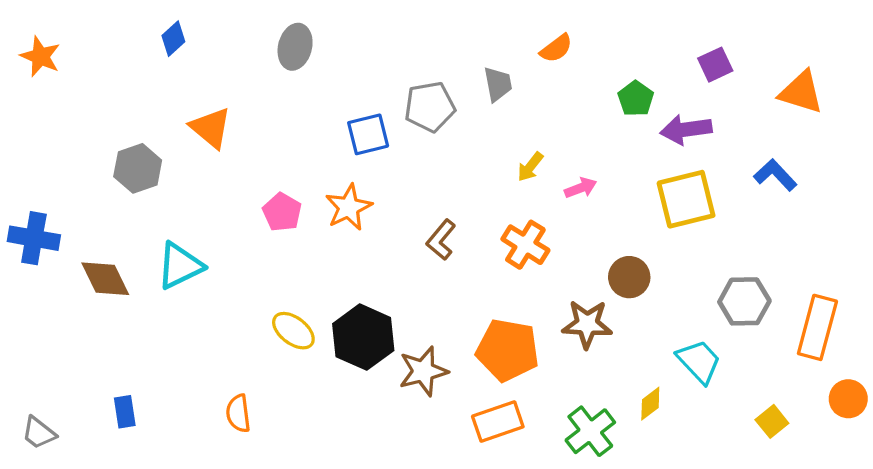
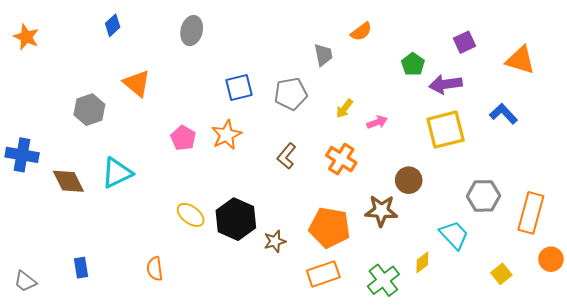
gray pentagon: (430, 107) -> (291, 94), moved
brown star: (423, 371) -> (275, 241), size x0.7

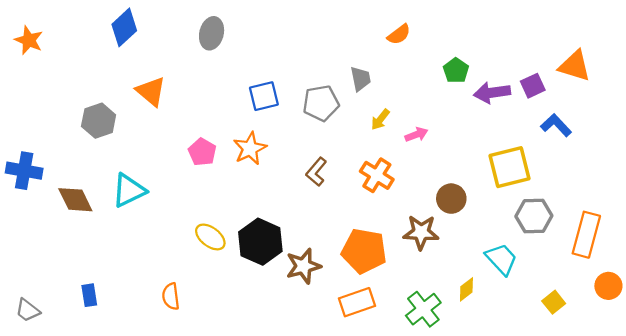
blue diamond: (113, 25) -> (124, 27), size x1.5
purple square: (465, 42) -> (533, 86), moved
gray trapezoid: (323, 55) -> (361, 79), moved
yellow square: (446, 130) -> (509, 167), moved
brown star: (275, 241) -> (303, 266), size x1.4

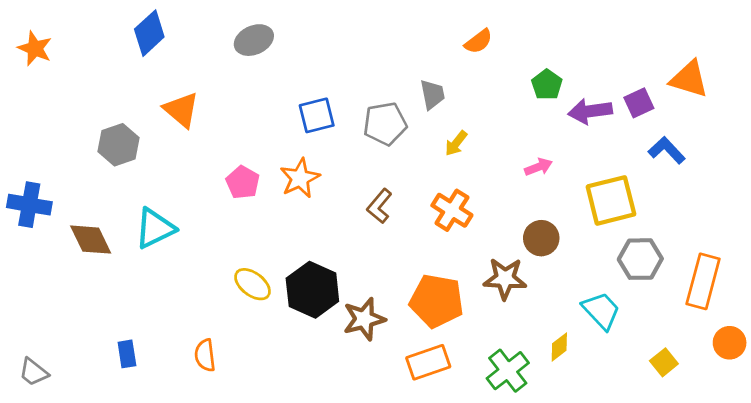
gray ellipse: (212, 33) -> (254, 40), turned 52
pink arrow: (416, 135) -> (538, 167), moved
blue rectangle: (89, 295) -> (127, 354), moved

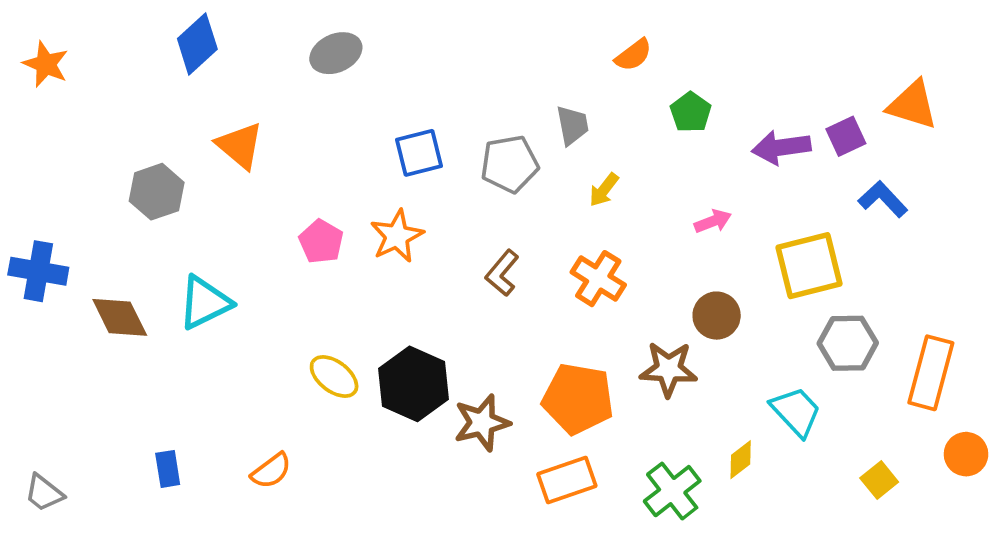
green pentagon: (547, 85) -> (691, 112), moved
orange semicircle: (205, 355) -> (271, 471), turned -120

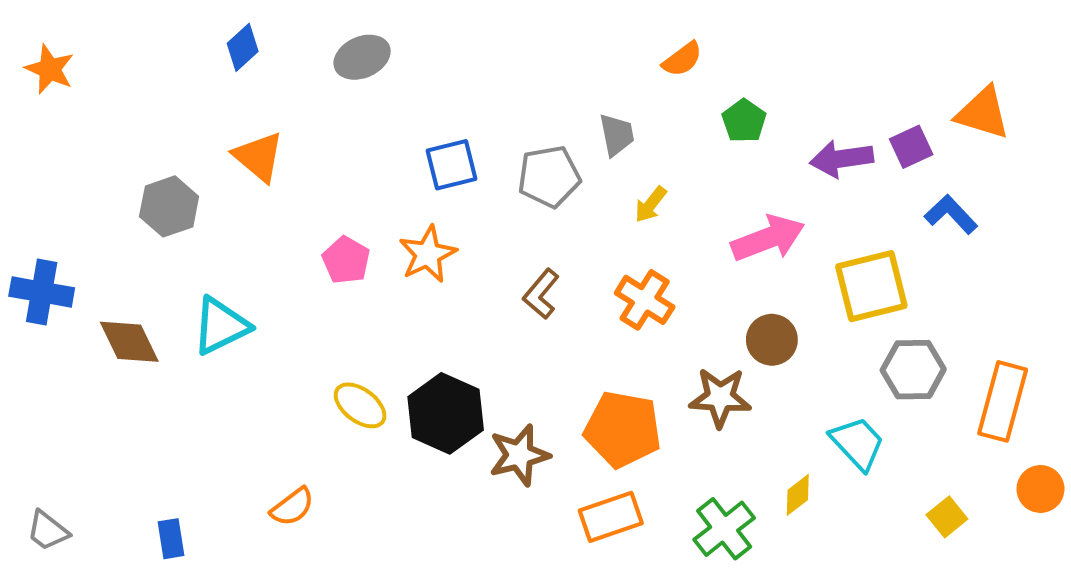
blue diamond: (197, 44) -> (243, 47), moved, size x0.7
pink arrow: (713, 221) -> (768, 238), size x1.8
blue rectangle: (168, 469) -> (171, 539), moved

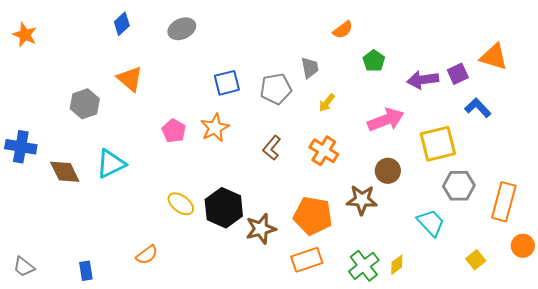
yellow diamond: (798, 495) -> (397, 265), moved

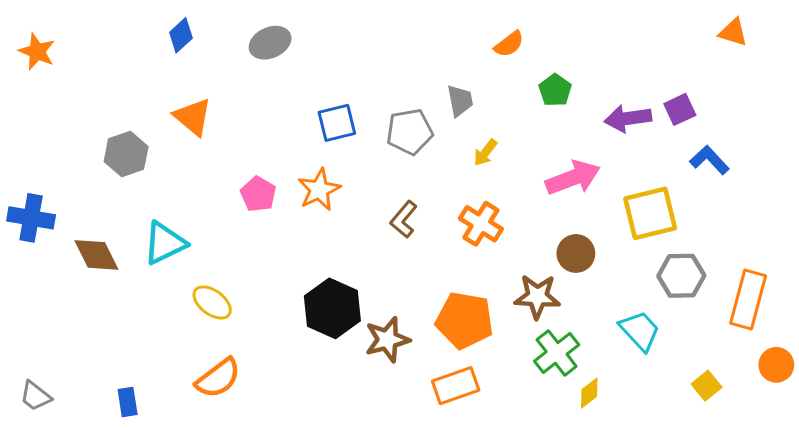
orange triangle: (494, 57) -> (733, 32), moved, size x0.7
yellow ellipse: (181, 204) -> (212, 302), moved
orange semicircle: (147, 255) -> (218, 378), size x1.4
green cross: (364, 266) -> (557, 353), moved

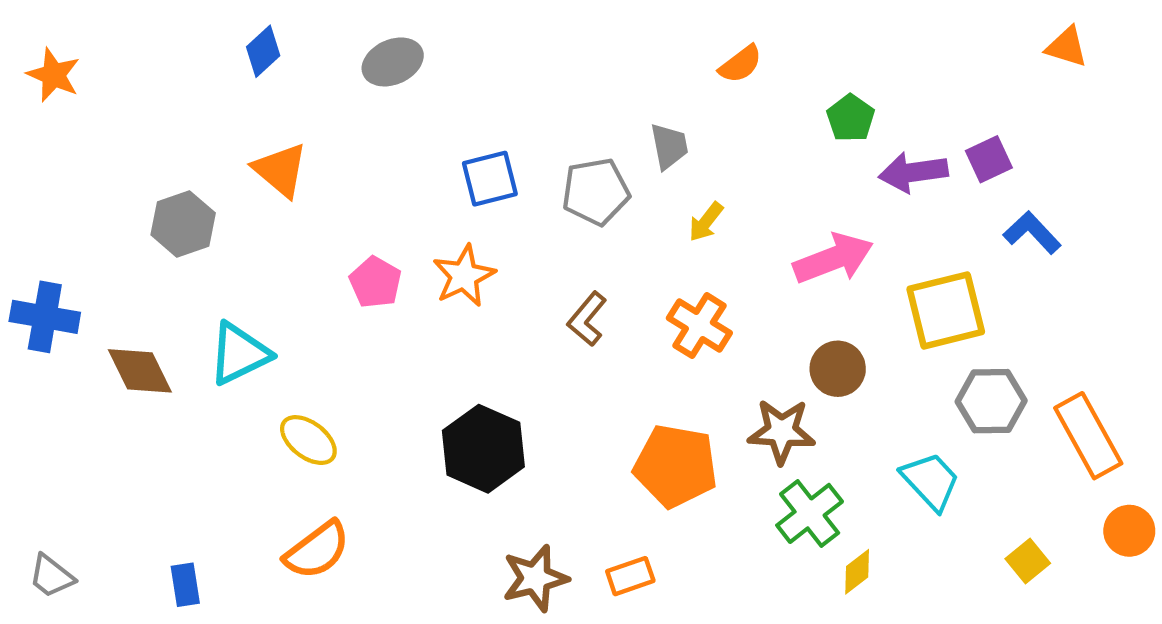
green pentagon: (555, 90) -> (851, 118), moved
orange rectangle: (748, 300) -> (1088, 436), turned -44
brown star: (387, 340) -> (535, 578), moved
orange rectangle: (456, 386) -> (630, 576), moved, size x0.7

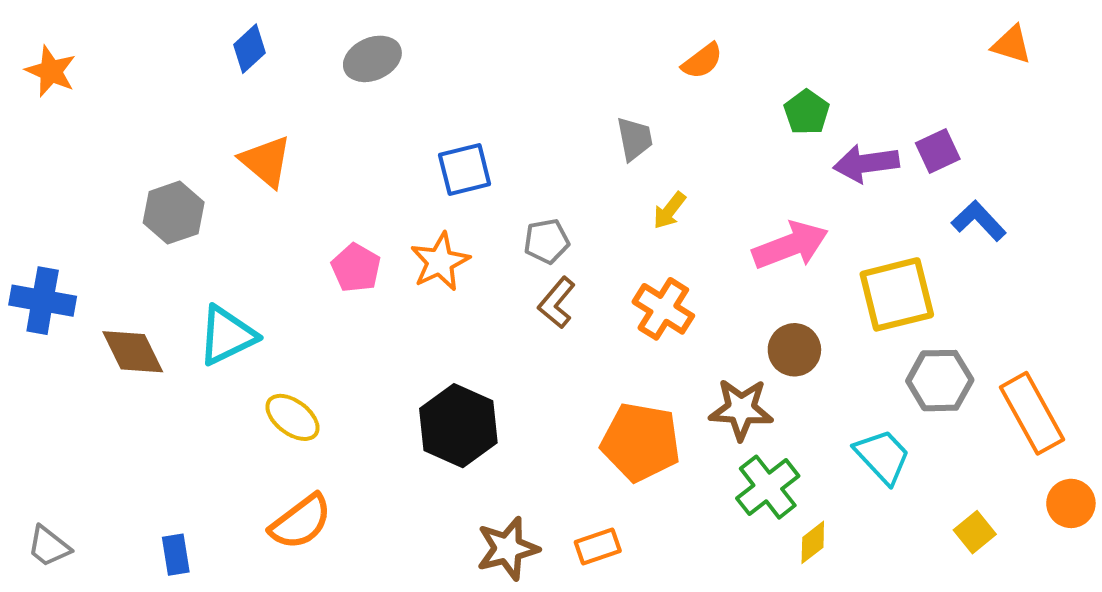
gray pentagon: (596, 192) -> (547, 241), moved, size x0.7

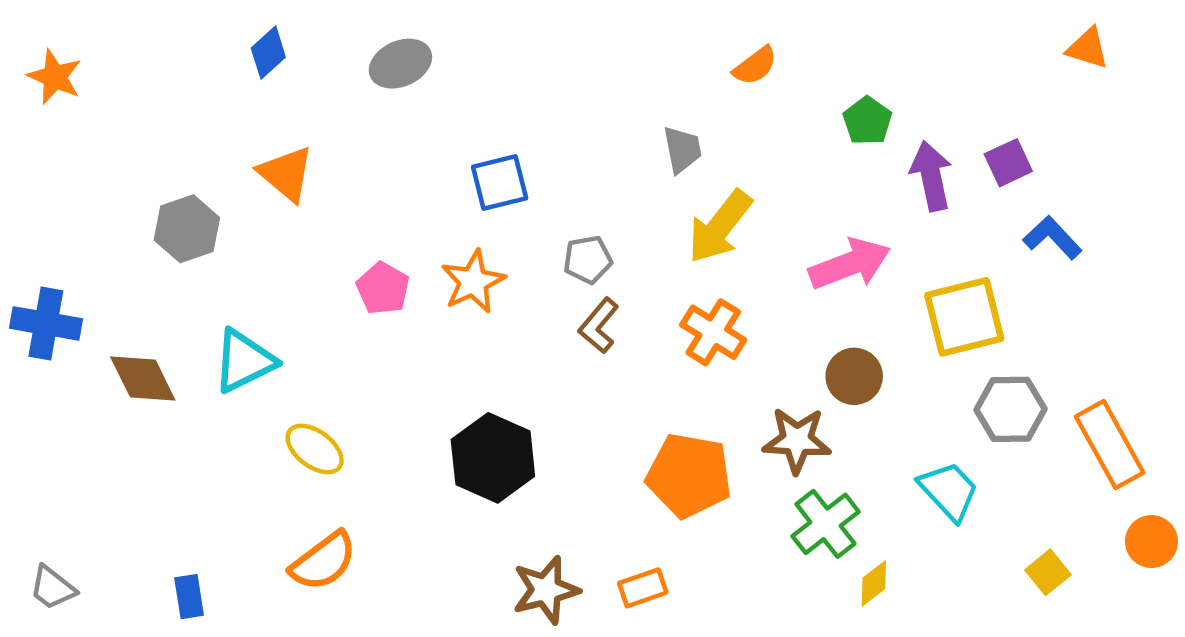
purple arrow: (866, 163) -> (931, 176), turned 86
yellow arrow: (669, 210) -> (720, 227), size x1.8

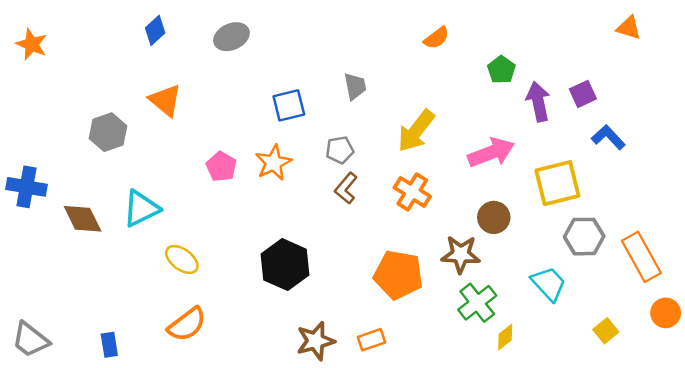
gray trapezoid: (682, 149) -> (355, 86), moved
gray trapezoid: (53, 588) -> (30, 340), size x1.4

